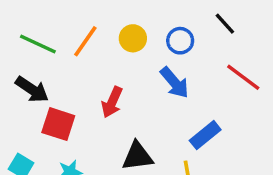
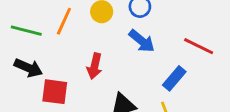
red line: (243, 77) -> (199, 46), moved

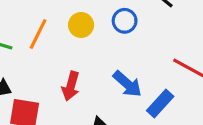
blue arrow: (142, 41) -> (127, 84), moved

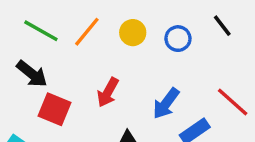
blue arrow: (127, 84) -> (166, 103), turned 72

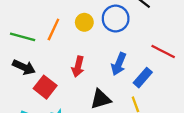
blue circle: (178, 39) -> (116, 18), size x1.5
red square: (54, 109) -> (45, 87), turned 30

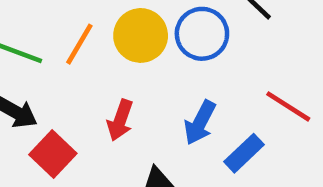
yellow circle: (84, 22) -> (141, 35), size x1.5

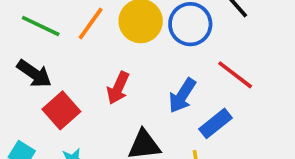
red line: (288, 106) -> (235, 75), moved

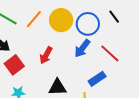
blue arrow: (182, 96) -> (82, 48), moved

